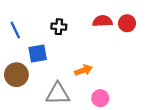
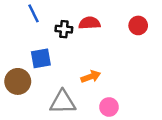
red semicircle: (102, 21) -> (90, 23), moved
blue line: (15, 30) -> (34, 13), moved

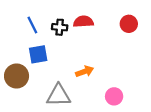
blue line: (34, 13) -> (32, 25), moved
pink circle: (109, 107) -> (114, 96), moved

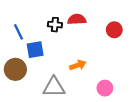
red circle: (129, 24) -> (114, 30), moved
blue line: (32, 25) -> (19, 32), moved

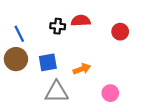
blue square: (35, 50) -> (48, 62), moved
brown circle: (15, 69) -> (16, 59), moved

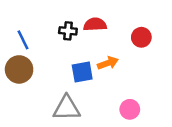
blue square: (48, 62) -> (82, 72), moved
orange arrow: (82, 69) -> (108, 63), moved

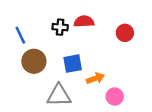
orange arrow: (108, 63) -> (95, 78), moved
brown circle: (19, 69) -> (34, 61), moved

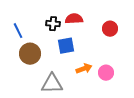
blue square: (73, 64) -> (66, 46), moved
pink circle: (115, 97) -> (106, 73), moved

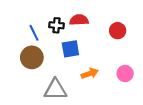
blue line: (18, 31) -> (34, 33), moved
pink circle: (106, 73) -> (125, 74), moved

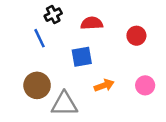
black cross: (56, 25) -> (53, 15), moved, turned -32
brown circle: (32, 57) -> (37, 85), moved

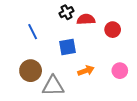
black cross: (53, 15) -> (66, 12), moved
red semicircle: (92, 23) -> (86, 19), moved

